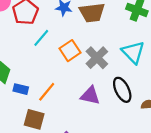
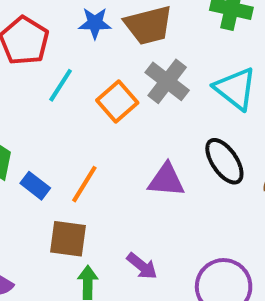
gray cross: (97, 58) -> (167, 81), moved
blue rectangle: (21, 89) -> (35, 186), turned 32

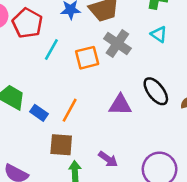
cyan triangle: (235, 89) -> (159, 34), moved, size x0.6
orange square: (117, 102) -> (87, 58), turned 30

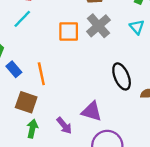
cyan line: (51, 50) -> (22, 19), moved
purple triangle: (120, 105) -> (92, 111), moved
orange line: (70, 110) -> (41, 74), turned -55

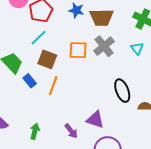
orange line: (41, 74) -> (53, 86), turned 30
brown square: (26, 102) -> (47, 59), moved
green arrow: (32, 129) -> (35, 131), moved

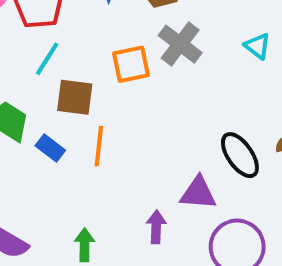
cyan triangle: (137, 48) -> (258, 46), moved
black ellipse: (122, 91) -> (240, 155), moved
purple arrow: (71, 131) -> (156, 227), turned -126

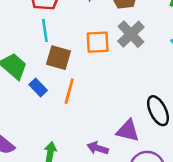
cyan line: (47, 59) -> (45, 30), turned -50
purple arrow: (156, 227) -> (98, 148), turned -84

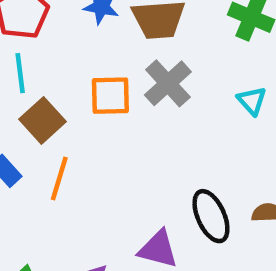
brown square: (59, 58) -> (42, 120), turned 30

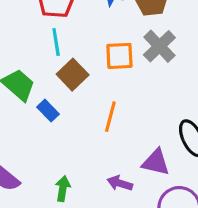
orange line: (59, 178) -> (110, 117), moved

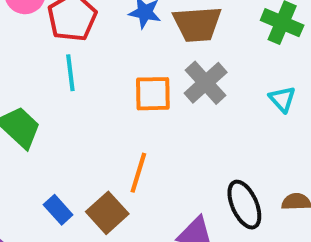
brown square: (73, 75) -> (107, 213), moved
blue rectangle: (48, 111) -> (58, 210), moved

